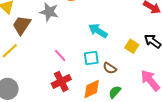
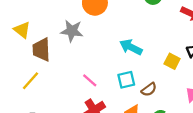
brown trapezoid: (22, 25) -> (41, 50), turned -30
brown semicircle: (110, 68) -> (149, 89), turned -64

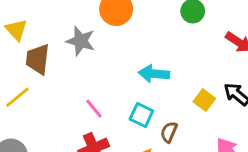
cyan arrow: (131, 47) -> (154, 74), turned -30
cyan square: (126, 80) -> (141, 115), turned 30
brown semicircle: (149, 89) -> (169, 132), turned 140

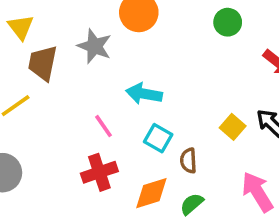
cyan arrow: (154, 74) -> (144, 94), moved
brown semicircle: (169, 132) -> (188, 161), turned -30

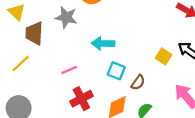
pink line: (103, 126) -> (69, 70), moved, turned -70
brown semicircle: (188, 161) -> (138, 82), turned -133

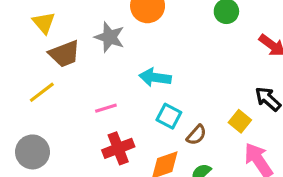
brown trapezoid: (34, 33) -> (64, 54), turned -120
yellow square: (164, 56) -> (240, 121), moved

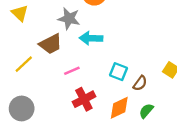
brown trapezoid: (64, 54) -> (51, 44), moved
cyan arrow: (155, 77) -> (91, 38), moved

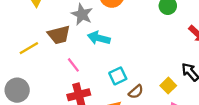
pink line: (72, 71) -> (73, 65), turned 63
cyan square: (118, 72) -> (118, 76), turned 30

